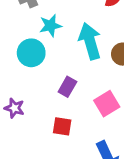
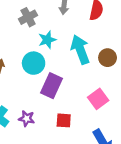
purple rectangle: (67, 87) -> (52, 86), moved, size x1.5
purple star: (14, 108) -> (27, 118), moved

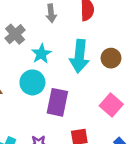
cyan arrow: (80, 50) -> (79, 56), turned -140

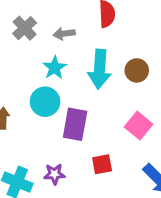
gray arrow: (51, 13) -> (64, 34), moved, turned 90
gray cross: (15, 34) -> (25, 28), moved

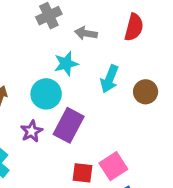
cyan arrow: (100, 69) -> (110, 79), size x0.7
pink square: (139, 126) -> (113, 166), moved
purple star: (54, 174) -> (32, 131), moved, turned 30

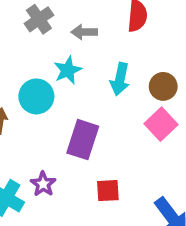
cyan circle: (46, 94) -> (36, 96), moved
purple star: (32, 131) -> (43, 184), moved
pink square: (113, 166) -> (161, 124), moved

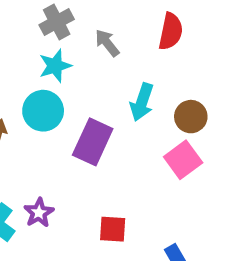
gray arrow: (84, 32) -> (107, 43), turned 45
cyan star: (68, 70) -> (55, 66), moved
purple rectangle: (83, 140) -> (93, 142), moved

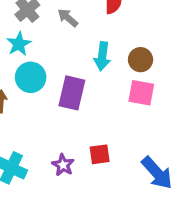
cyan star: (55, 66) -> (19, 44), moved
pink square: (183, 160) -> (141, 93), turned -32
purple star: (39, 213) -> (63, 165), moved

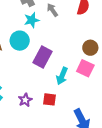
cyan star: (19, 44) -> (32, 20), moved
cyan arrow: (102, 56) -> (62, 76), moved

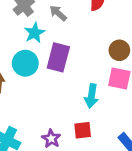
purple rectangle: (43, 57) -> (58, 57), moved

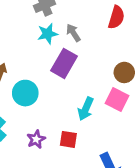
gray arrow: (58, 13) -> (73, 33), moved
cyan circle: (25, 63) -> (25, 93), moved

